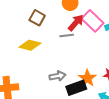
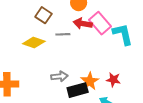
red arrow: (76, 23) -> (83, 24), turned -126
gray line: (67, 35) -> (63, 34), moved

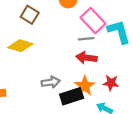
red arrow: (83, 24) -> (86, 58), moved
gray line: (63, 34) -> (86, 39), moved

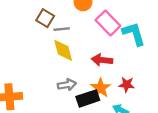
gray line: (86, 39) -> (62, 29), moved
yellow diamond: (20, 46) -> (63, 50), moved, turned 60

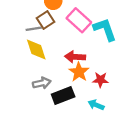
brown square: (45, 18) -> (46, 20), moved, turned 30
orange star: (101, 88) -> (79, 72), moved

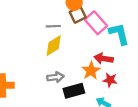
brown square: (46, 20) -> (78, 15), moved
yellow diamond: (36, 49) -> (54, 46), turned 70
red arrow: (75, 57) -> (104, 58), moved

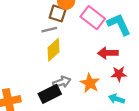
brown square: (78, 15) -> (58, 13), moved, turned -35
orange star: (91, 71) -> (90, 83), moved
black rectangle: (74, 91) -> (50, 94), moved

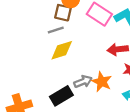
yellow diamond: (54, 50) -> (62, 50), turned 30
gray arrow: (62, 82) -> (83, 82), moved

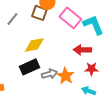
gray line: (56, 30) -> (12, 19), moved, turned -40
black rectangle: (61, 96) -> (29, 67), moved

